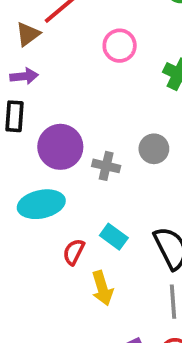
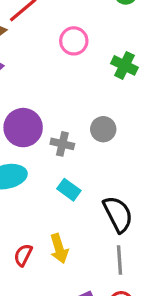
cyan rectangle: (114, 237) -> (69, 190), moved
red semicircle: (74, 252) -> (23, 255), moved

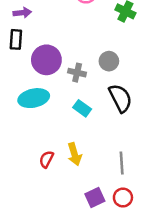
black semicircle: (118, 214) -> (120, 98), moved

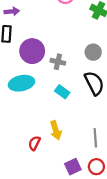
gray circle: (109, 61) -> (93, 52), moved
red semicircle: (46, 159) -> (34, 143), moved

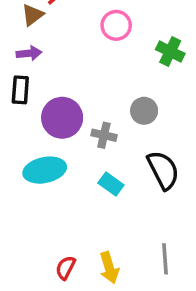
gray circle: (93, 52) -> (144, 111), moved
yellow arrow: (56, 130) -> (109, 268), moved

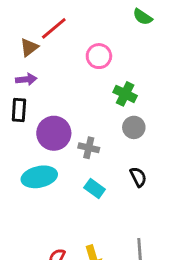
green cross: (170, 52) -> (125, 94), moved
gray circle: (144, 111) -> (134, 127), moved
black semicircle: (163, 170) -> (138, 177), size x0.6

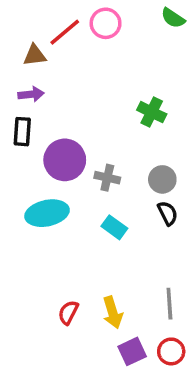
brown triangle: (29, 47) -> (35, 55), turned 30
pink circle: (99, 56) -> (106, 23), moved
gray circle: (134, 127) -> (162, 179), moved

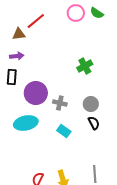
pink circle: (106, 23) -> (76, 13), moved
green cross: (152, 112) -> (85, 66), turned 35

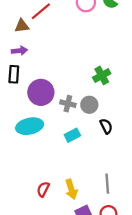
green cross: (85, 66) -> (102, 75), moved
gray circle: (91, 104) -> (89, 105), moved
cyan rectangle: (64, 131) -> (72, 135), turned -64

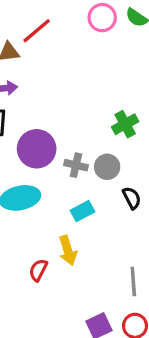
red semicircle: (43, 189) -> (38, 270), moved
yellow arrow: (71, 189) -> (68, 250), moved

